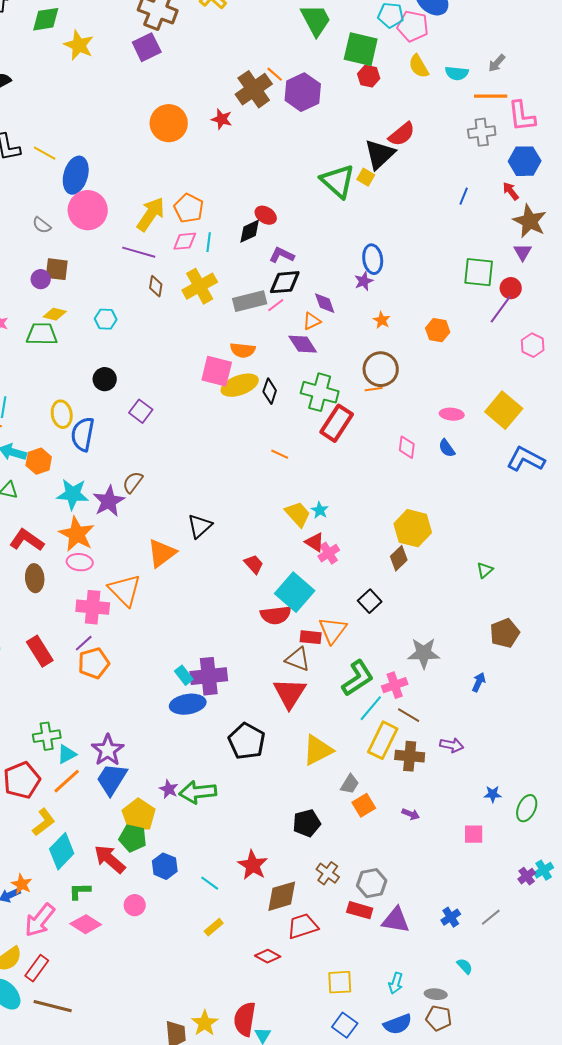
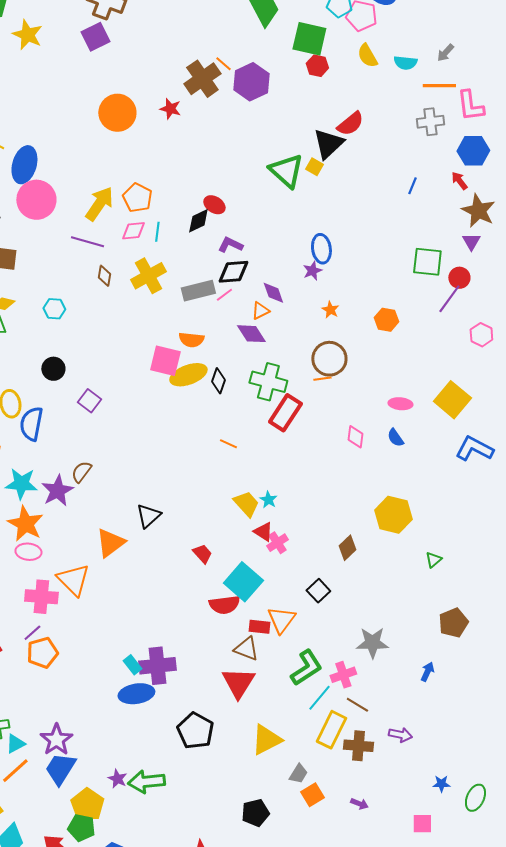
yellow hexagon: (413, 528) -> (393, 515), moved

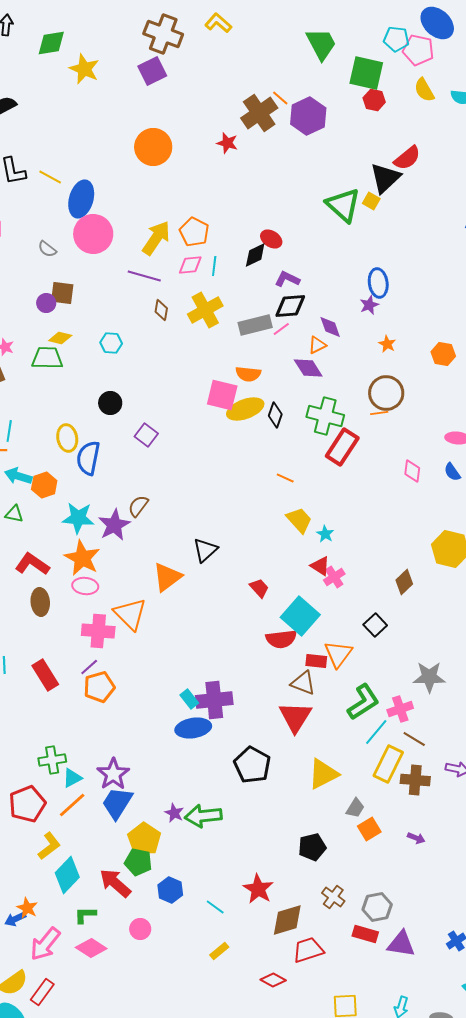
orange circle: (117, 113) -> (153, 147), moved
yellow trapezoid: (246, 504) -> (299, 520), moved

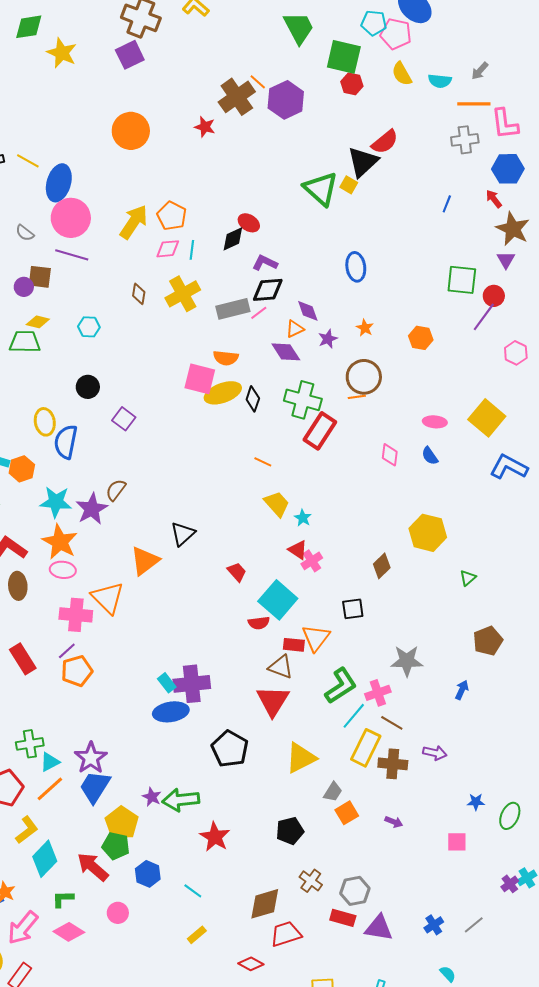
purple line: (144, 276) -> (72, 255), moved
purple star: (369, 305) -> (328, 339), moved
black square: (375, 625) -> (353, 609), turned 35
red semicircle: (281, 639) -> (259, 623), size x0.7
red star: (258, 889) -> (215, 837), moved

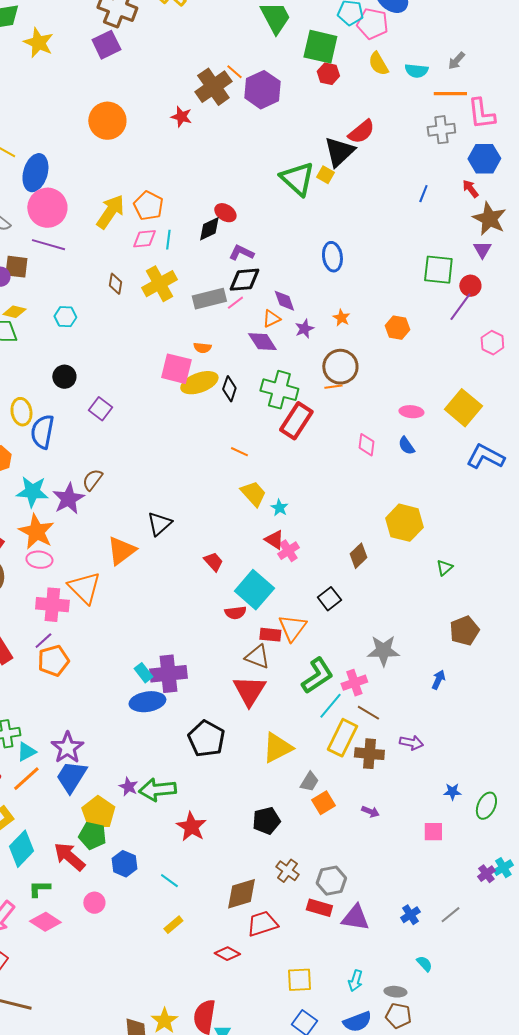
orange semicircle: (226, 358) -> (202, 348), size x0.7
black square: (353, 609) -> (329, 599), turned -30

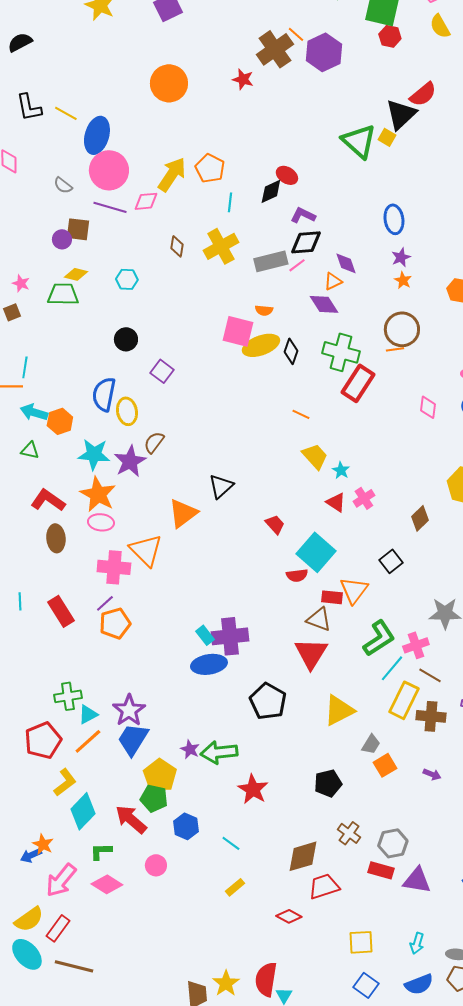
pink diamond: (144, 239) -> (146, 201), moved
purple star: (304, 329) -> (401, 257), moved
yellow ellipse: (21, 412) -> (127, 411), moved
pink cross: (288, 551) -> (364, 498), moved

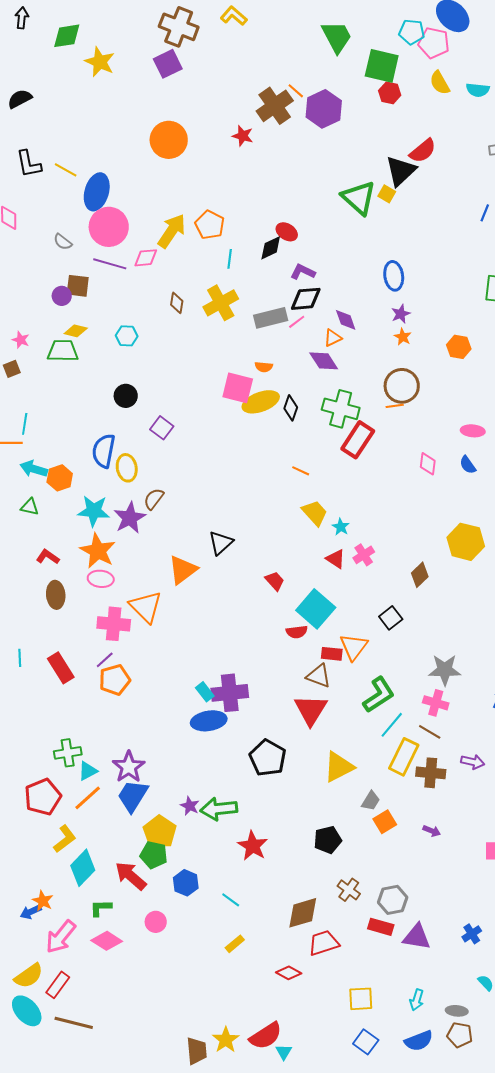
red L-shape: (48, 500) -> (48, 557), size x0.7
pink cross: (416, 645) -> (436, 703), moved, turned 35
red semicircle: (266, 979) -> (266, 1036), turned -132

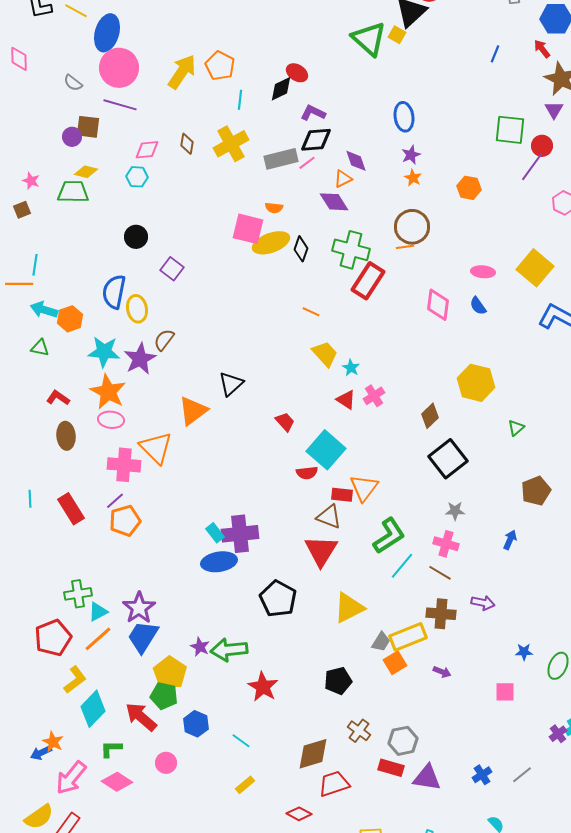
pink diamond: (146, 258) -> (147, 150), moved
pink diamond: (428, 464) -> (438, 305), size x1.4
black square: (391, 618) -> (448, 459), moved, size x1.6
gray star: (445, 670) -> (455, 511), size x0.6
yellow rectangle: (404, 757) -> (408, 637), moved, turned 42

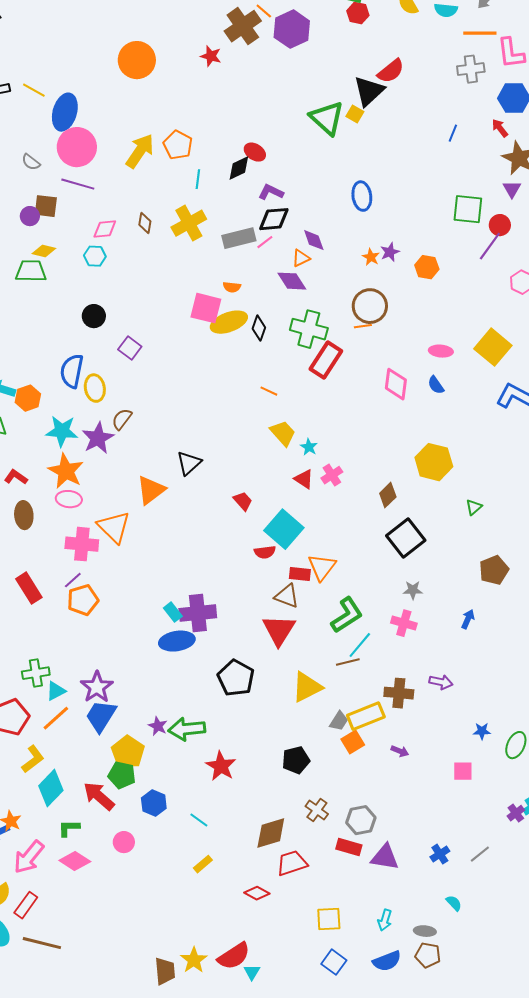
purple star: (411, 155) -> (390, 252), moved
brown line: (440, 573) -> (348, 662), moved, turned -45

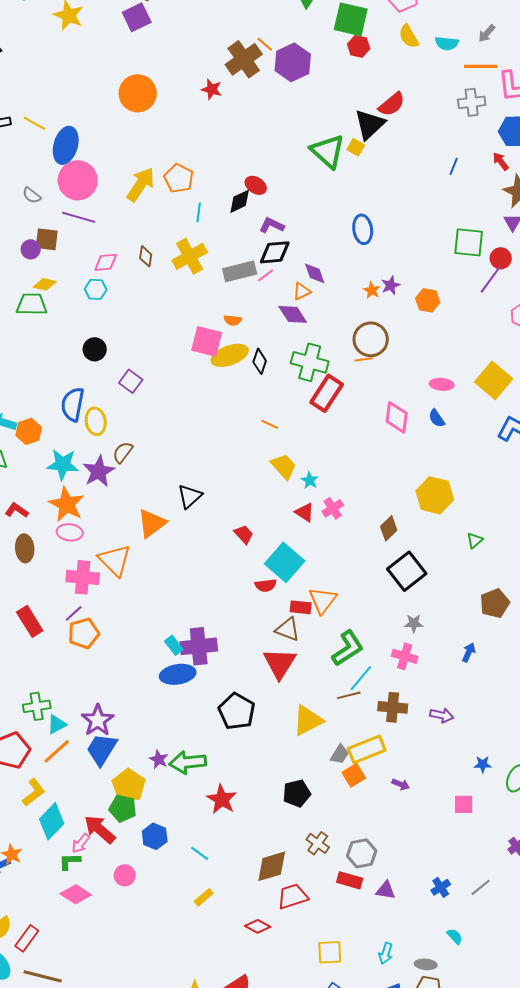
brown cross: (399, 693) -> (393, 707), moved
pink arrow: (29, 857) -> (81, 843), moved, size x0.6
purple triangle: (385, 857) -> (386, 890), size x0.7

